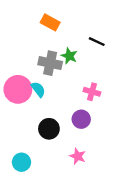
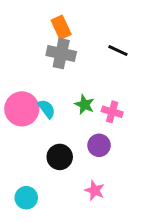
orange rectangle: (50, 22) -> (61, 27), turned 36
green star: (69, 56) -> (84, 105), moved
gray cross: (50, 63) -> (61, 54), moved

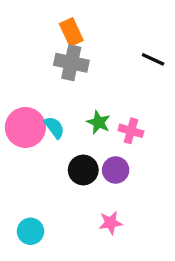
black line: (118, 51) -> (153, 59), moved
black circle: (60, 157) -> (83, 170), moved
pink star: (95, 190) -> (110, 223), turned -30

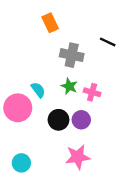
gray cross: (71, 63) -> (72, 55), moved
pink circle: (25, 127) -> (18, 108), moved
pink star: (110, 223) -> (78, 157), size x1.5

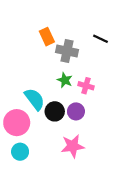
orange rectangle: (50, 23) -> (47, 37), moved
cyan semicircle: (38, 90) -> (35, 99), moved, size x1.5
pink circle: (18, 108) -> (17, 123), moved

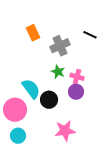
orange rectangle: (47, 37) -> (33, 33), moved
gray cross: (67, 51) -> (60, 46), turned -36
purple circle: (76, 111) -> (76, 92), moved

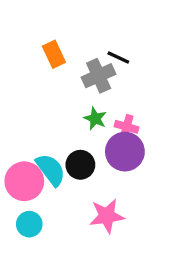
black line: (90, 35) -> (118, 58), moved
cyan semicircle: (31, 89) -> (51, 170), moved
purple circle: (76, 92) -> (125, 152), size x1.5

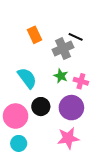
purple circle: (125, 152) -> (71, 108), moved
black circle: (80, 165) -> (41, 107), moved
cyan semicircle: (51, 170) -> (27, 78), moved

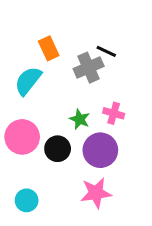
green star: (61, 76) -> (80, 119), moved
cyan semicircle: (27, 78) -> (28, 81), moved, turned -105
pink circle: (16, 116) -> (22, 137), moved

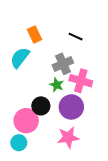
gray cross: (89, 68) -> (63, 64), moved
pink cross: (114, 113) -> (81, 81), size x1.5
pink circle: (22, 137) -> (26, 121), moved

